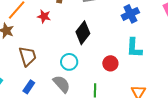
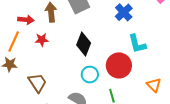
cyan circle: (69, 62) -> (90, 75), moved
red circle: (110, 63) -> (119, 65), size x1.6

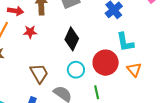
brown trapezoid: (37, 83) -> (39, 73), moved
orange triangle: (154, 85) -> (134, 70), moved

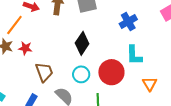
red star: (30, 32) -> (25, 48), moved
orange triangle: (134, 70) -> (150, 84), moved

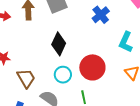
cyan L-shape: (134, 55) -> (126, 42), moved, turned 35

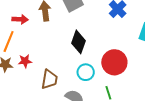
brown trapezoid: (26, 78) -> (49, 79), turned 45

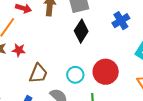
black diamond: (79, 42) -> (81, 31), moved

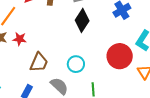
red circle: (106, 72) -> (120, 56), moved

